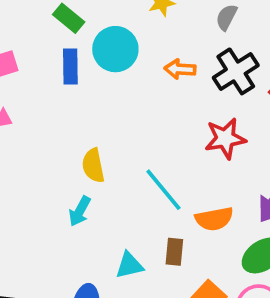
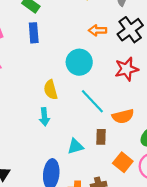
cyan circle: (115, 49) -> (79, 62), moved
cyan arrow: (80, 211) -> (44, 117), turned -30

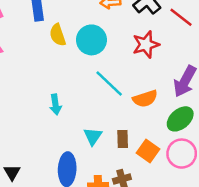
yellow semicircle: (51, 90) -> (58, 35), moved
brown rectangle: (101, 137) -> (123, 139), moved
cyan triangle: (75, 146) -> (93, 136), turned -36

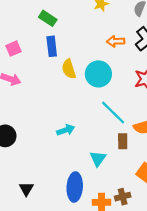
cyan arrow: (56, 105) -> (66, 130), turned -102
brown rectangle: (123, 139) -> (123, 141), moved

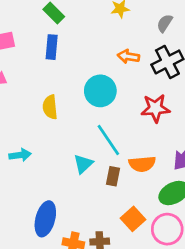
yellow semicircle: (69, 69) -> (50, 107), moved
cyan arrow: (66, 130) -> (20, 155), moved
cyan triangle: (98, 159) -> (83, 164), moved

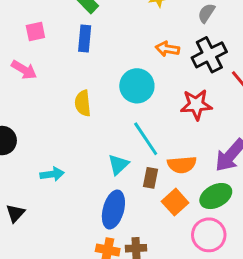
cyan arrow: (20, 155) -> (52, 174), moved
blue ellipse: (45, 219) -> (113, 210), moved
orange square: (133, 219) -> (175, 202), moved

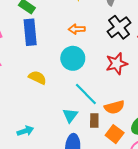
blue rectangle: (85, 39) -> (30, 32), size x1.4
orange arrow: (167, 49) -> (77, 29), moved
yellow semicircle: (83, 103) -> (37, 78), turned 132

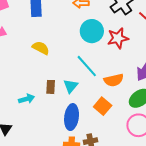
cyan circle: (73, 58) -> (92, 31), moved
brown rectangle: (94, 121) -> (51, 87), moved
orange square: (115, 134) -> (103, 106), moved

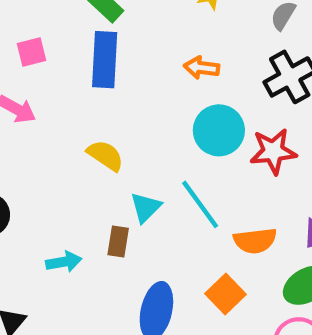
cyan triangle: (71, 86) -> (146, 207), moved

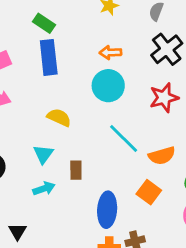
cyan circle: (219, 130) -> (108, 86), moved
cyan triangle: (146, 207) -> (43, 154), moved

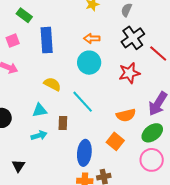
green rectangle: (44, 23) -> (24, 15), moved
cyan line: (124, 138) -> (83, 102), moved
cyan triangle: (43, 154) -> (40, 110), turned 42

